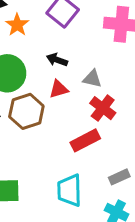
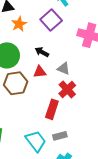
red rectangle: (85, 140) -> (52, 109), turned -54
gray rectangle: (119, 177) -> (60, 136), moved
cyan trapezoid: (69, 190) -> (36, 141), turned 135

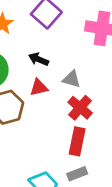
red rectangle: (52, 109) -> (77, 141), moved

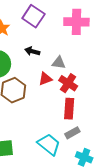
red triangle: (39, 87) -> (45, 79), moved

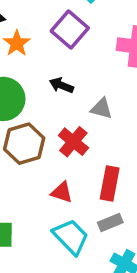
red triangle: (45, 79) -> (62, 192), moved, turned 32
red cross: (68, 83) -> (73, 142), moved

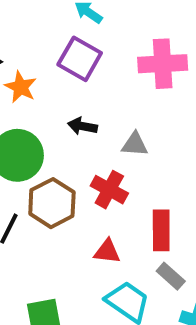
gray rectangle: (110, 223) -> (171, 276), turned 75

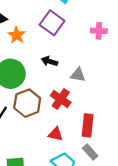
pink cross: (163, 64) -> (99, 31), size x0.6

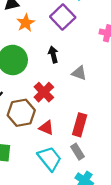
black arrow: (49, 61) -> (53, 55), turned 49
red cross: (61, 99) -> (44, 92), moved
brown hexagon: (27, 103) -> (21, 113), moved

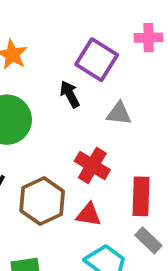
purple square: (63, 17) -> (97, 60), moved
red cross: (44, 92) -> (92, 165), moved

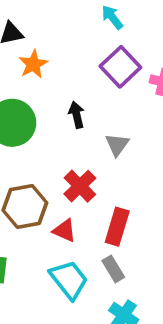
purple square: (97, 60) -> (120, 67), moved
gray triangle: (119, 113) -> (117, 145), turned 45

